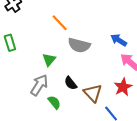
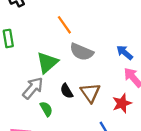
green triangle: (49, 60) -> (47, 63), size x1.5
brown triangle: (93, 93) -> (90, 93), moved

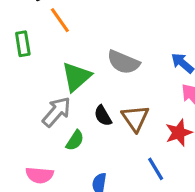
orange line: (64, 25) -> (60, 20), moved
green semicircle: (46, 109) -> (75, 140), turned 63

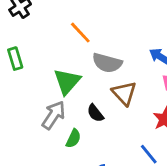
orange line: (60, 20) -> (80, 33), moved
brown triangle: (135, 118) -> (124, 93), moved

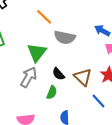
brown triangle: (124, 93) -> (83, 77), moved
green semicircle: (73, 138) -> (52, 92), moved

